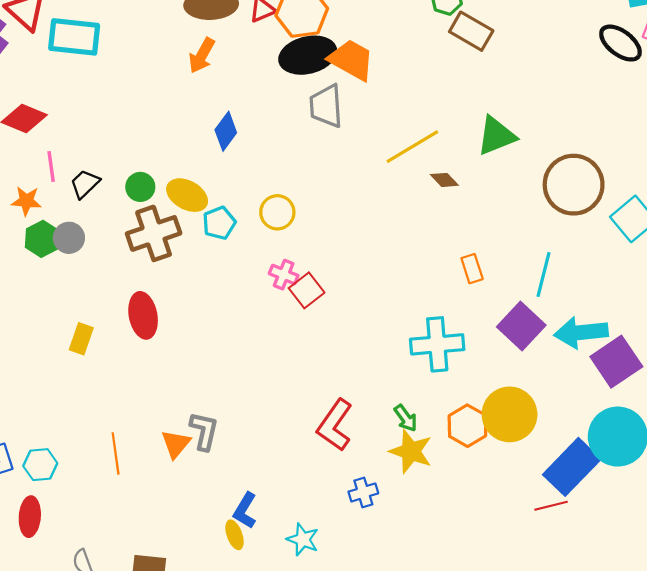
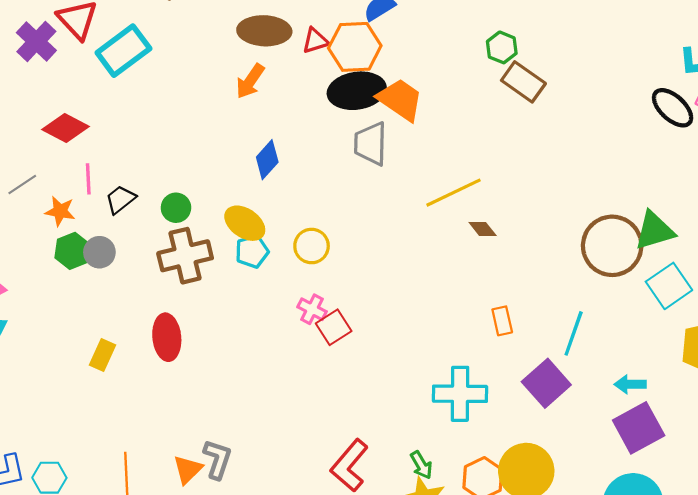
cyan rectangle: (74, 37) -> (123, 51), turned -48
green triangle: (496, 136) -> (654, 231), moved
yellow ellipse: (187, 195) -> (245, 223), moved
cyan arrow: (581, 333) -> (630, 384), moved, size x0.6

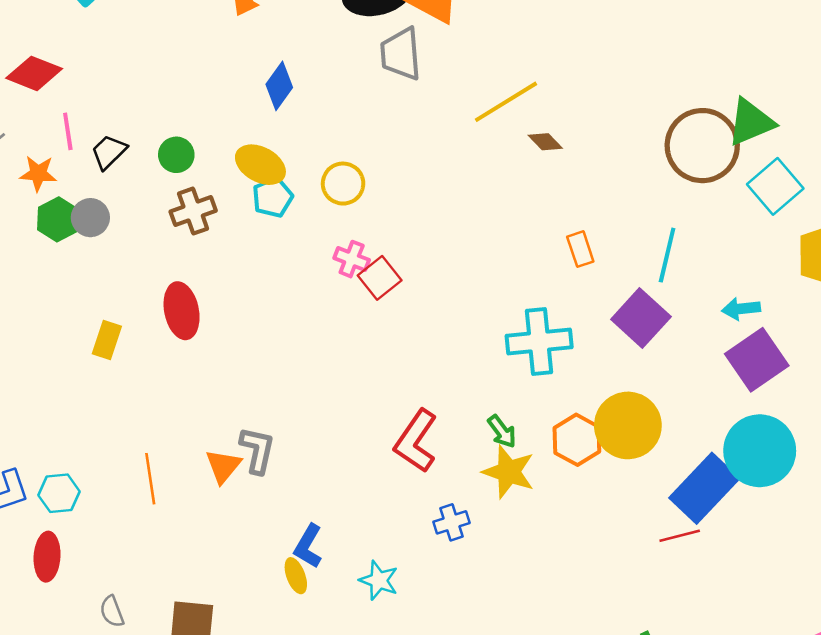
brown cross: (185, 256) -> (193, 211), size x0.7

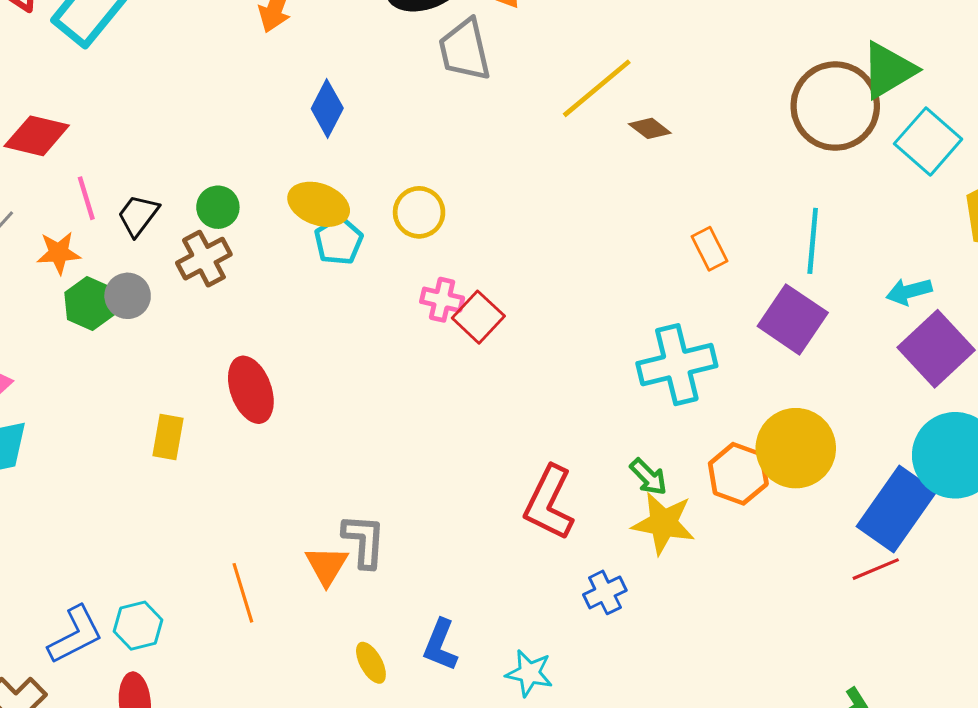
brown cross: (193, 211) -> (204, 259), moved
yellow ellipse: (296, 576) -> (371, 663), moved

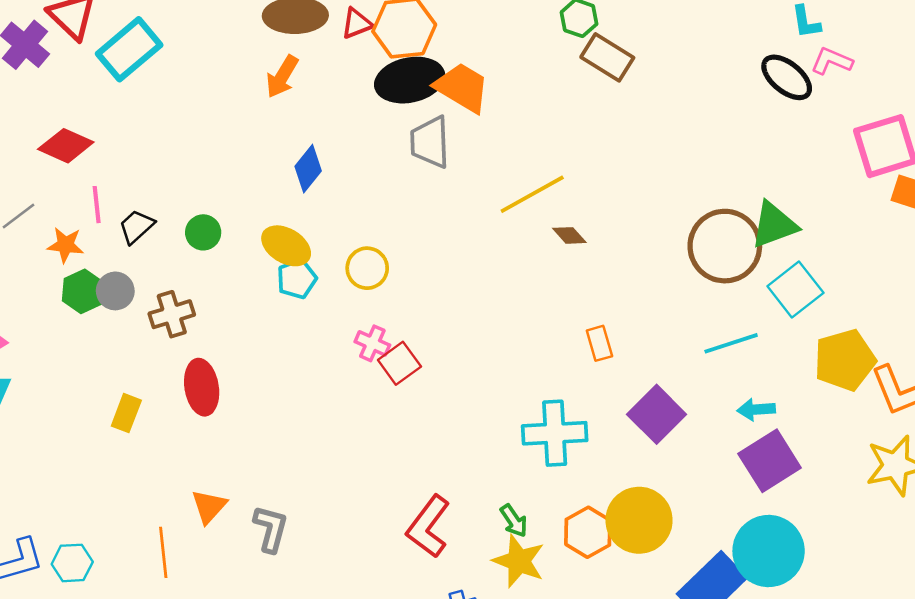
cyan line: (813, 241) -> (731, 343), moved, turned 56
brown cross: (204, 259) -> (172, 314), moved
orange triangle: (327, 566) -> (209, 506), moved

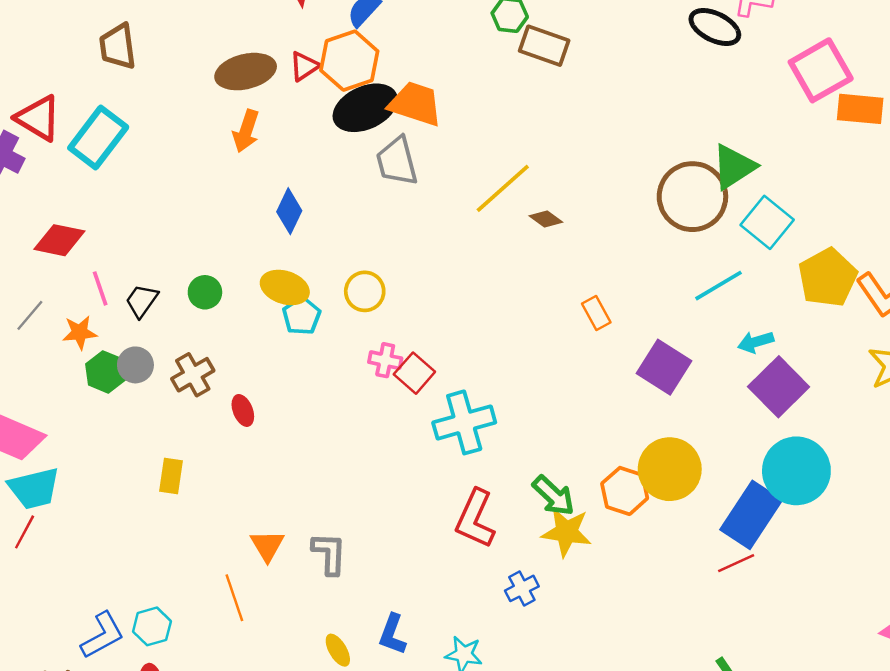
red ellipse: (202, 387) -> (243, 410), moved, size x0.6
cyan cross: (555, 433) -> (464, 422), moved
green arrow: (514, 521) -> (553, 496), size x1.4

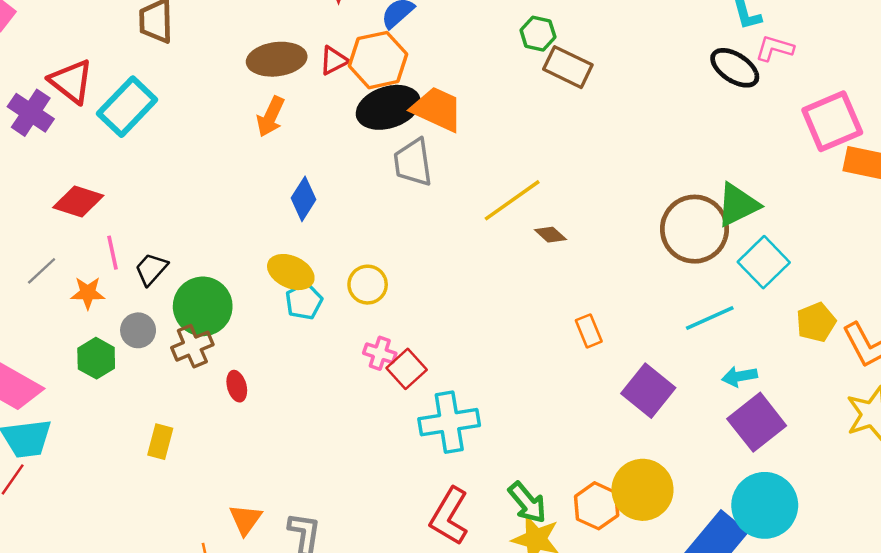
yellow pentagon: (828, 278) -> (816, 322), size x0.7
green circle: (205, 292) -> (203, 306), moved, size x1.8
green hexagon: (106, 372) -> (96, 358), moved

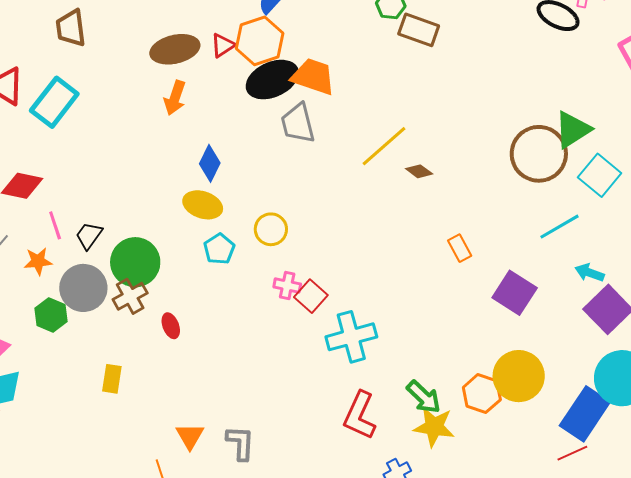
yellow ellipse: (291, 272) -> (203, 205), moved
gray circle: (138, 330) -> (83, 288), size x1.6
cyan arrow: (739, 376) -> (590, 273), turned 36

